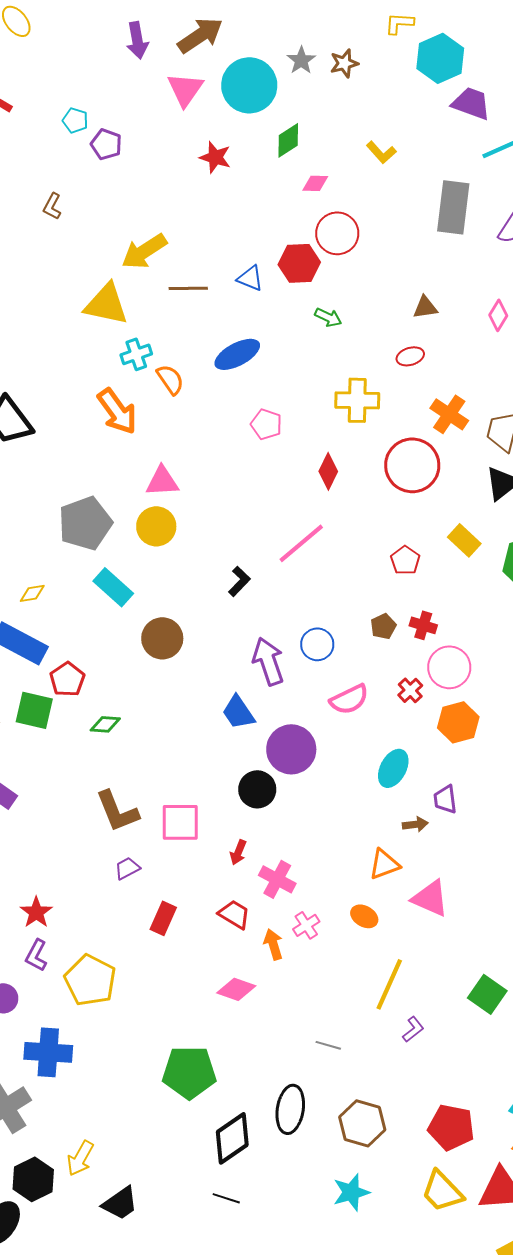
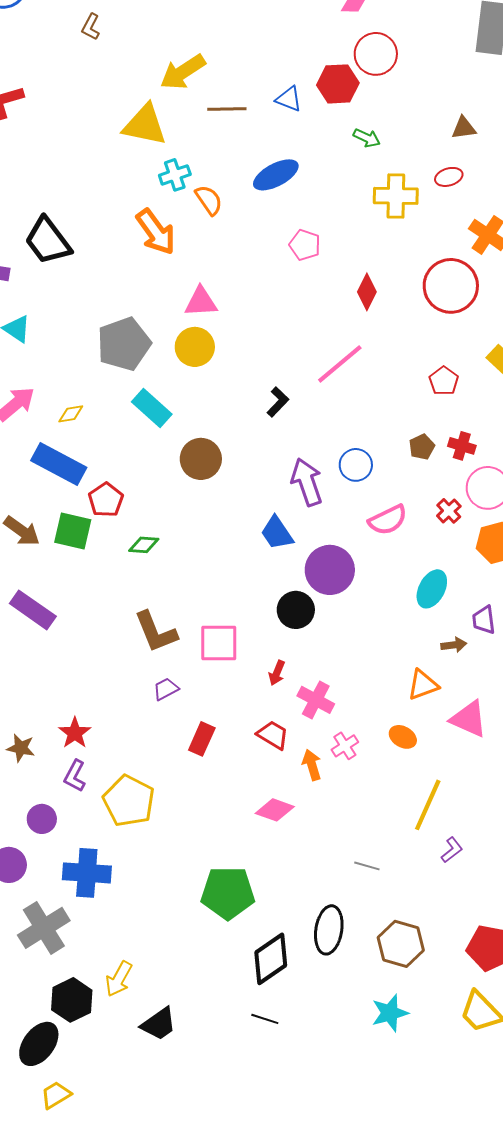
yellow cross: (357, 400) -> (396, 196), moved

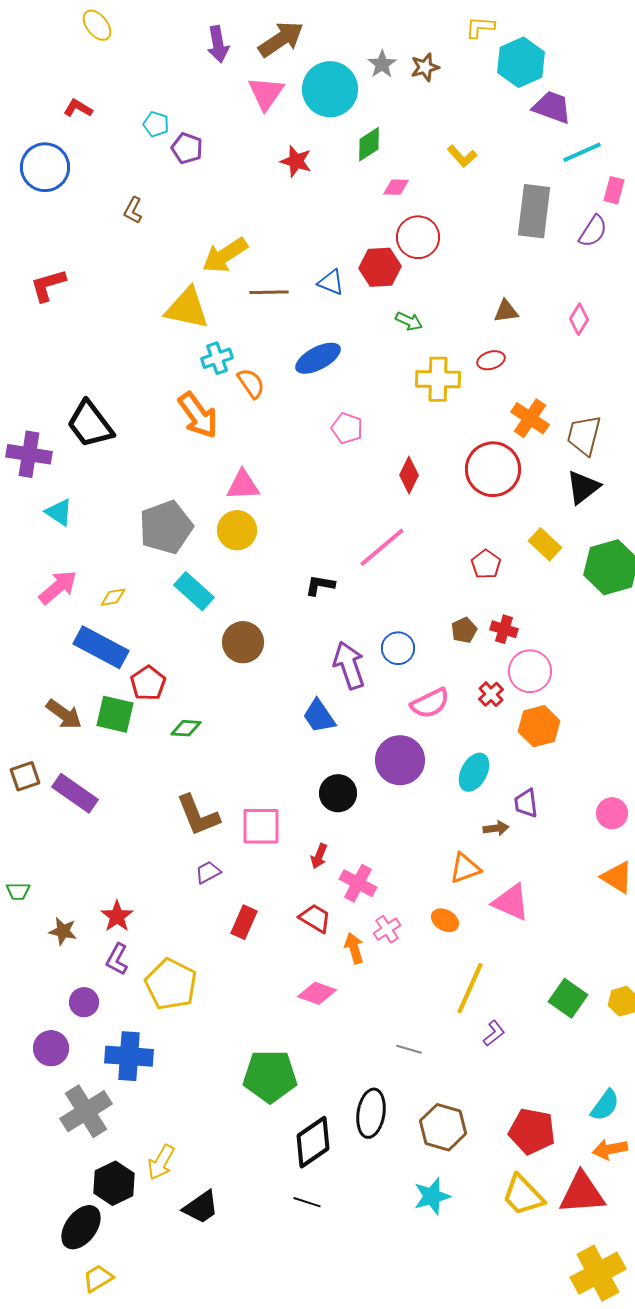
black L-shape: (278, 402) -> (320, 585), turned -124
purple circle: (330, 570) -> (400, 760), moved

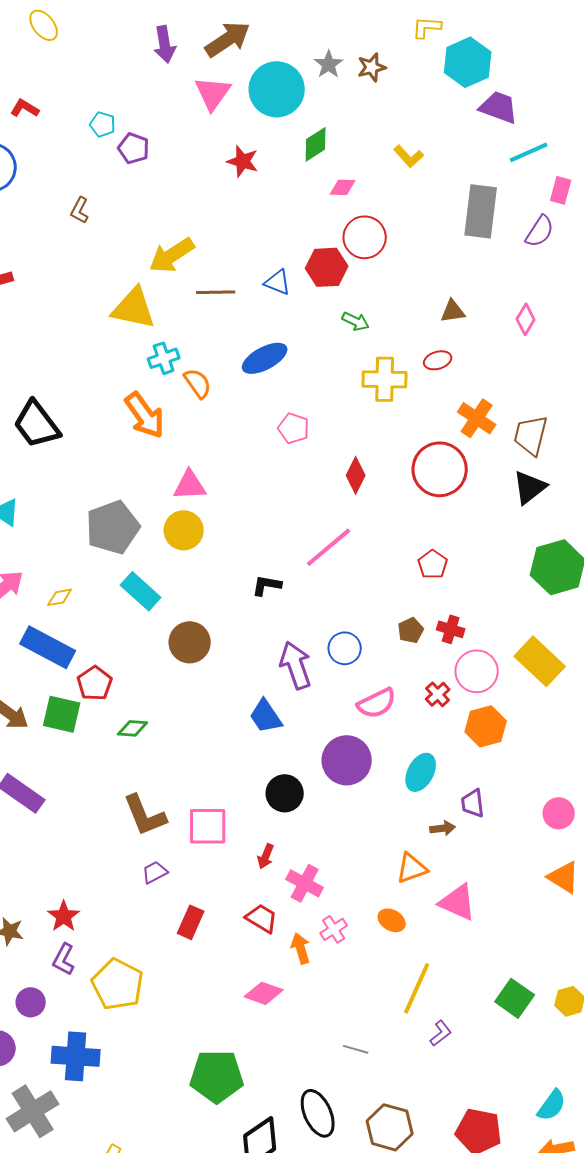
yellow rectangle: (545, 544) -> (540, 661), moved, size x1.5
black ellipse: (371, 1113) -> (318, 1113), turned -33

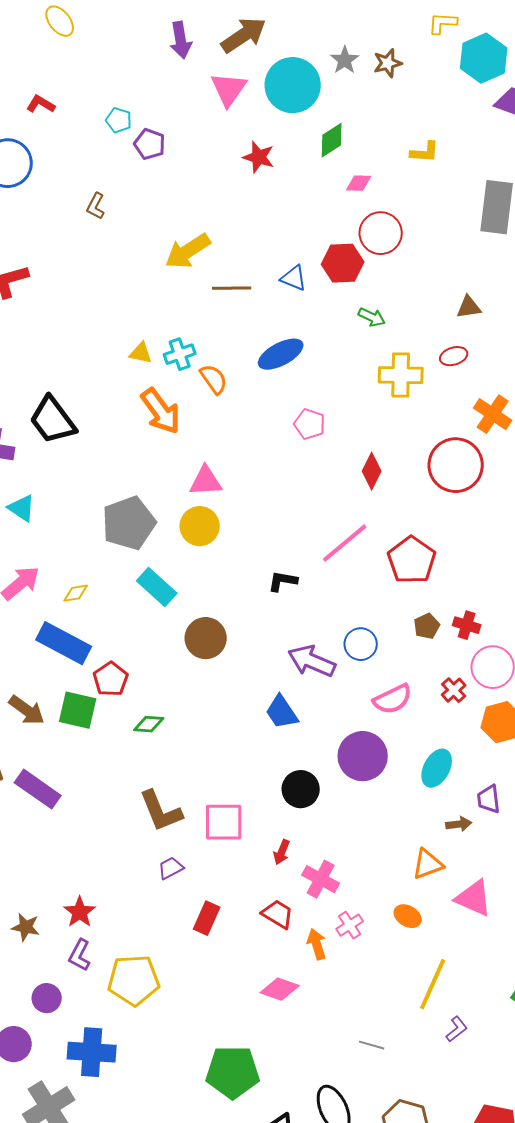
yellow L-shape: (409, 156) -> (425, 152), turned -44
yellow triangle: (134, 308) -> (141, 353), moved, size x0.5
red pentagon: (433, 564) -> (412, 560), moved, size x1.6
purple arrow: (296, 665) -> (312, 661), turned -48
yellow pentagon: (118, 984) -> (134, 980), turned -30

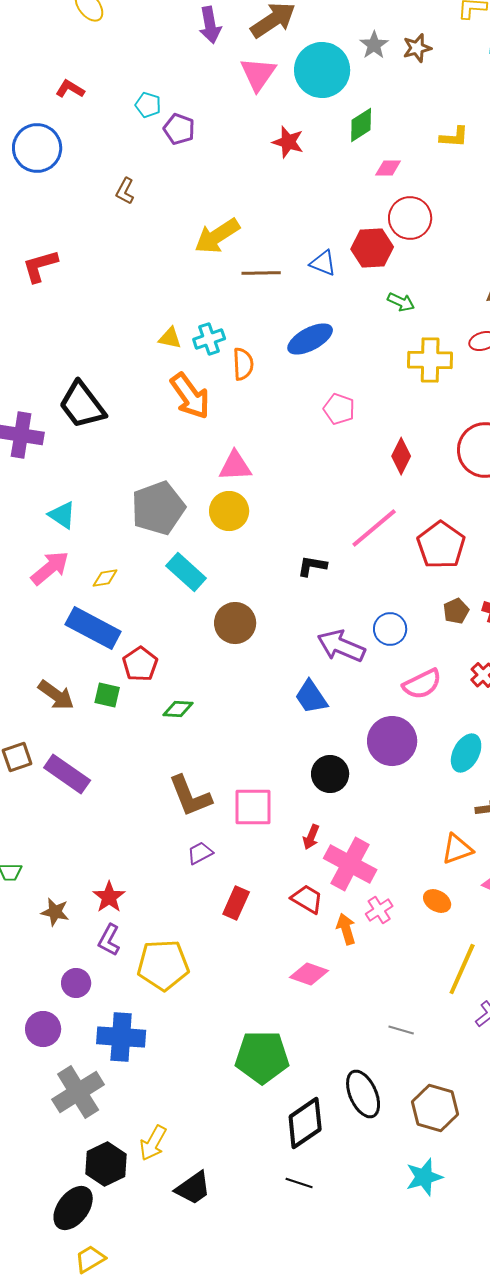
orange semicircle: (214, 379) -> (243, 364), turned 32
cyan triangle: (22, 508) -> (62, 515), moved
green square: (78, 710) -> (107, 695), size x0.7
pink cross: (321, 879) -> (350, 864), size x1.4

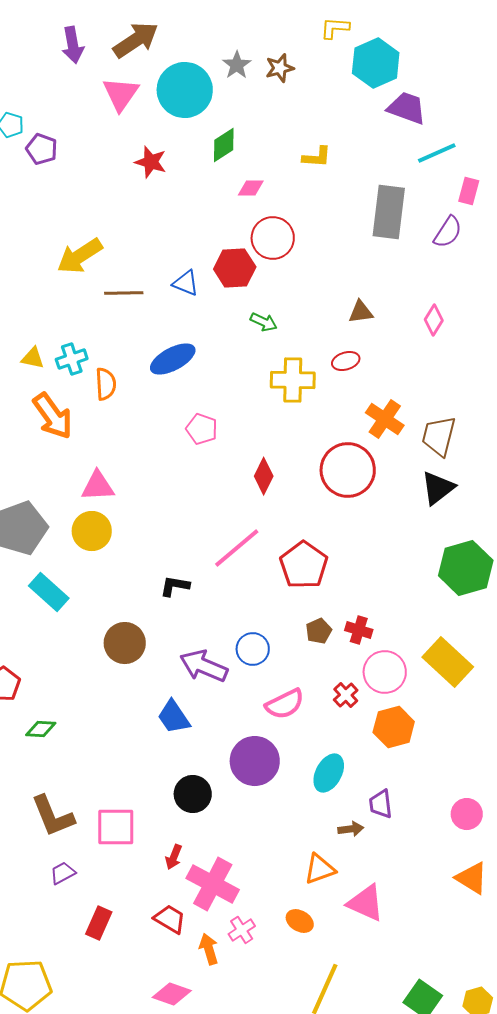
brown circle: (235, 623) -> (125, 643), moved

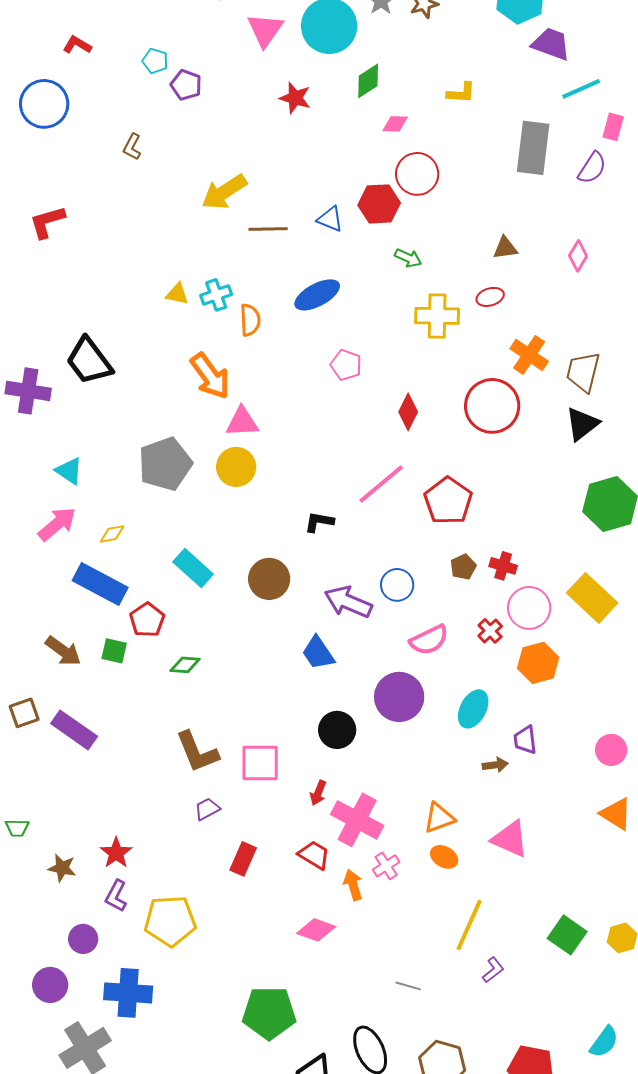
orange arrow: (53, 416) -> (210, 376), moved
cyan rectangle: (49, 592) -> (193, 568), moved
orange triangle: (320, 869) -> (439, 818), moved

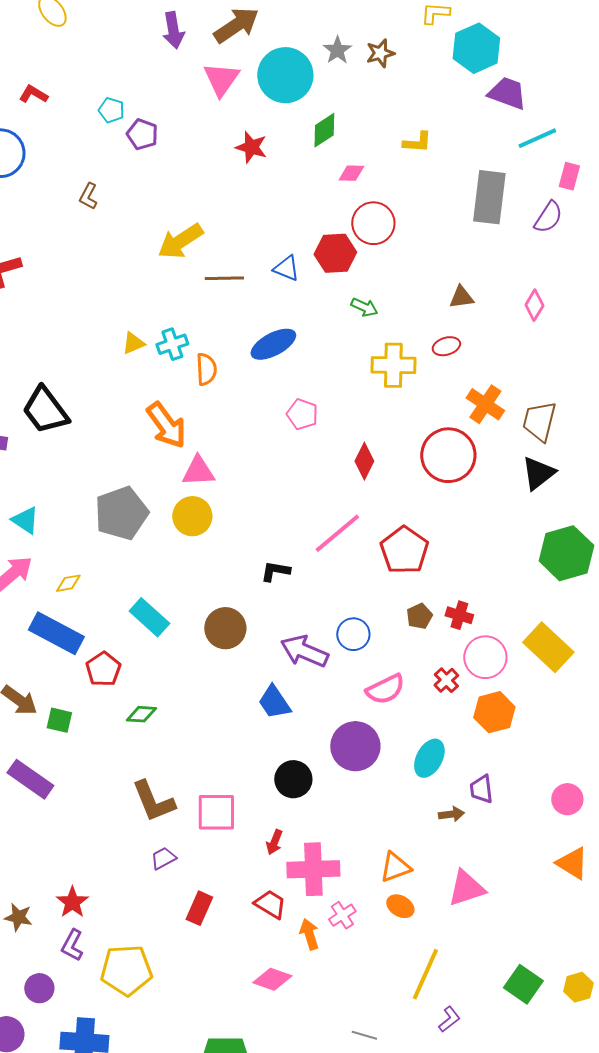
yellow triangle: (177, 294) -> (133, 343), turned -35
green square: (114, 651) -> (59, 720), moved
pink cross: (357, 820) -> (313, 869), turned -30
pink triangle: (510, 839) -> (466, 888), turned -42

